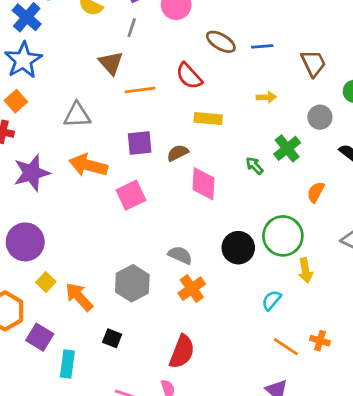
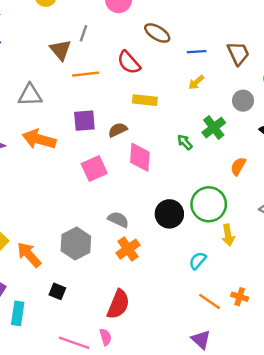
gray line: (132, 28) -> (84, 33), moved
blue line: (262, 46) -> (197, 52), moved
yellow arrow: (266, 97) -> (196, 82), turned 140
pink square: (131, 195) -> (94, 169), moved

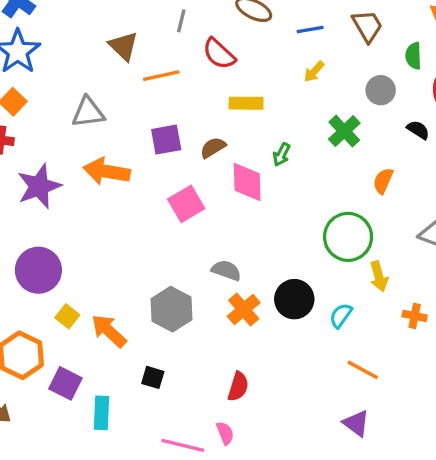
gray line: (84, 33) -> (181, 21), moved
green arrow: (185, 142) -> (282, 155), moved, turned -105
black circle: (169, 214) -> (294, 299), moved
orange cross: (240, 297) -> (415, 316), moved
red semicircle: (118, 304) -> (238, 386), size x0.7

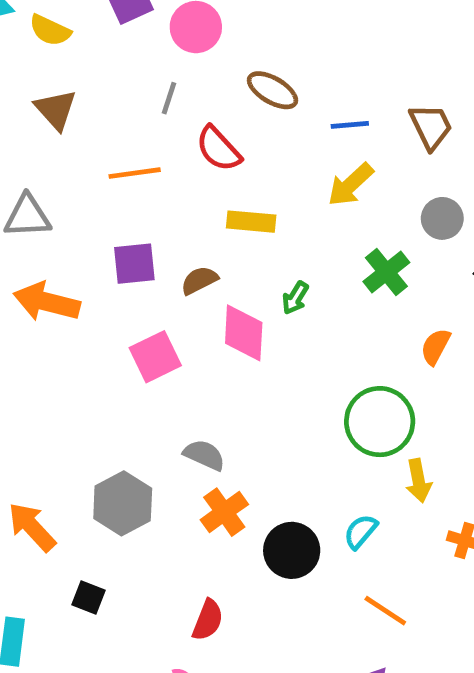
brown triangle: (124, 46) -> (56, 110), moved
yellow arrow: (314, 72) -> (351, 185), size x1.5
black circle: (294, 299) -> (292, 550), moved

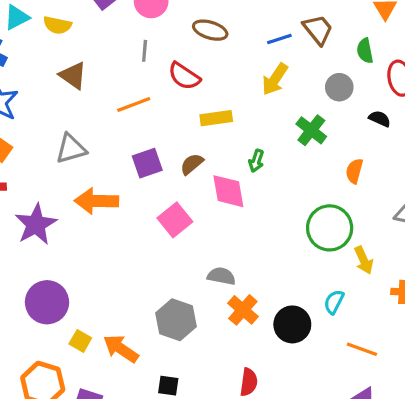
blue line: (350, 125) -> (279, 39), moved

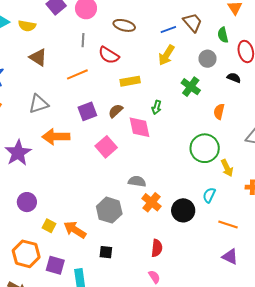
purple circle: (47, 302) -> (27, 202), size x0.7

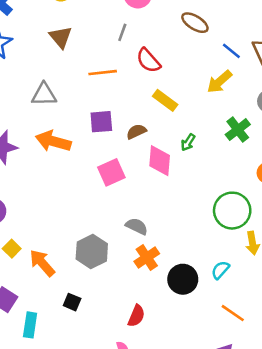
brown ellipse: (124, 25) -> (195, 23), moved
blue line: (168, 29) -> (231, 51), turned 42
yellow rectangle: (130, 81) -> (165, 100), turned 30

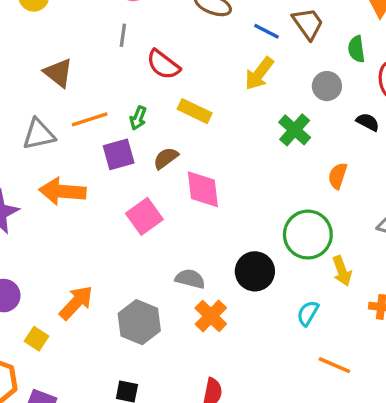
brown triangle: (61, 37) -> (58, 73), moved
orange line: (103, 73) -> (90, 119), moved
green arrow: (188, 142) -> (138, 118), moved
orange arrow: (42, 263) -> (76, 303), moved, turned 96
black circle: (183, 279) -> (255, 271), moved

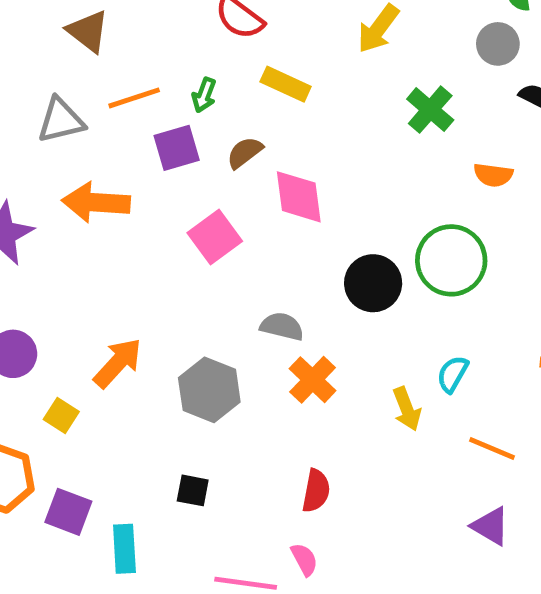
gray circle: (327, 86) -> (498, 44), moved
orange semicircle: (338, 176) -> (493, 175), turned -100
black circle: (255, 271) -> (373, 283), moved
yellow arrow: (342, 271) -> (407, 409), moved

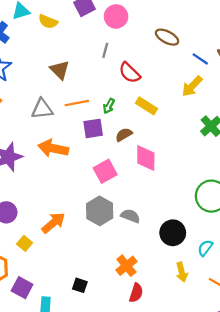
black circle: (373, 283) -> (173, 233), moved
orange cross: (313, 380) -> (126, 266), moved
gray hexagon: (209, 390) -> (100, 211), moved
yellow arrow: (407, 409) -> (182, 272), moved

